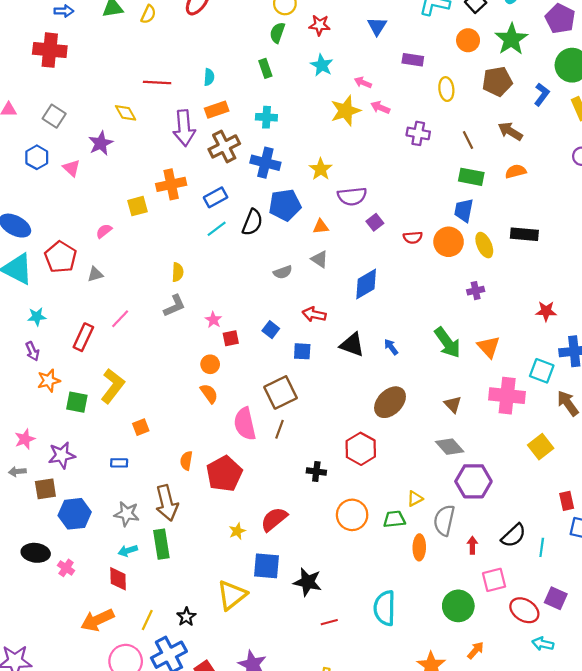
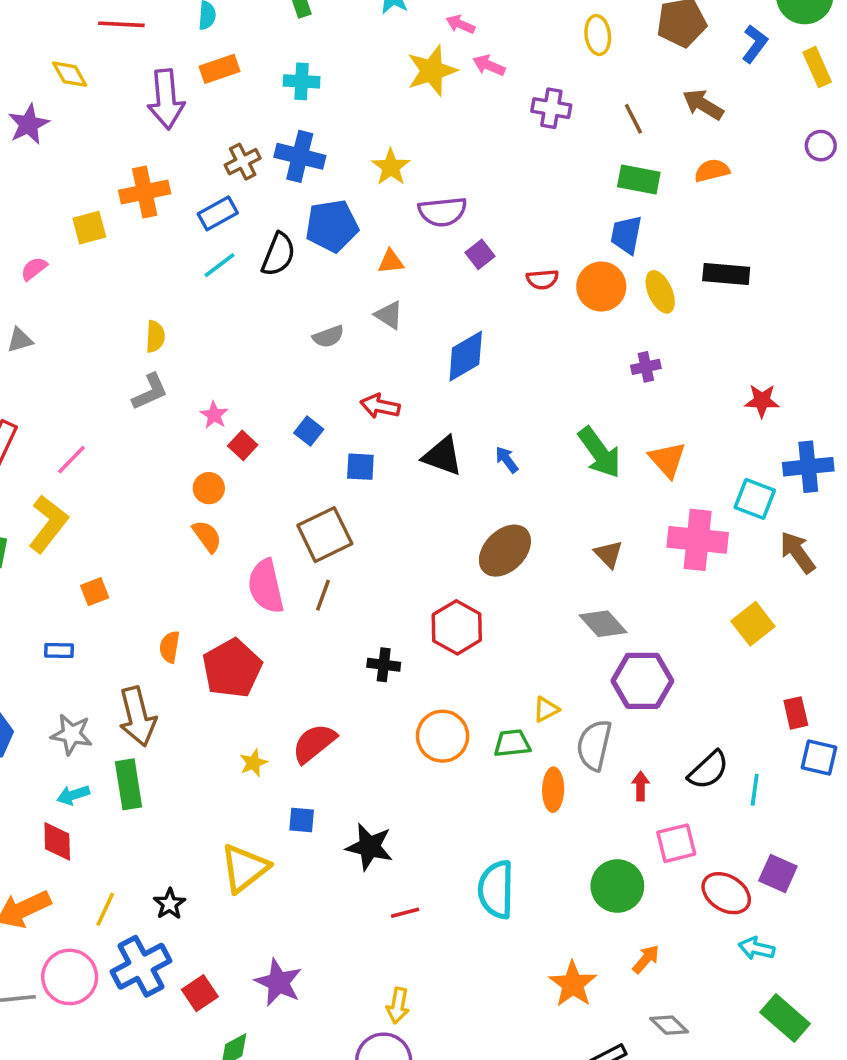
brown cross: (224, 146) -> (243, 162), moved, size x0.7
pink line: (120, 319) -> (71, 460), moved
red square: (231, 338) -> (243, 445), turned -35
blue square: (266, 566) -> (302, 820), size x0.6

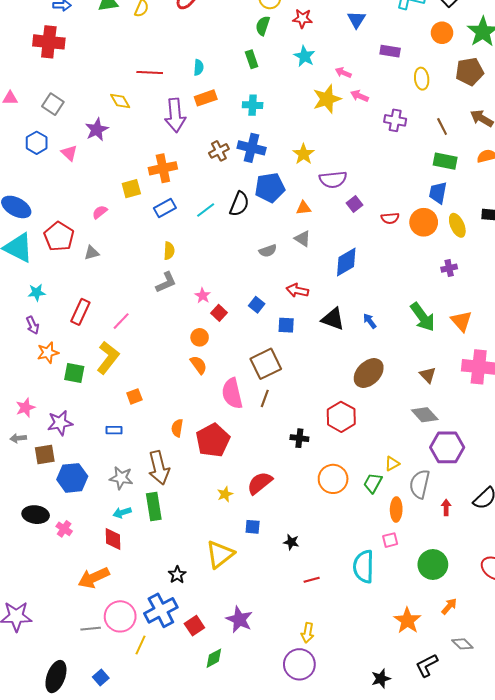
blue rectangle: (218, 213) -> (165, 208), moved
green trapezoid: (512, 743) -> (373, 483), turned -55
pink square: (676, 843) -> (390, 540), moved, size x0.7
black star: (369, 847) -> (291, 542), size x0.6
yellow line: (105, 909) -> (141, 645), moved

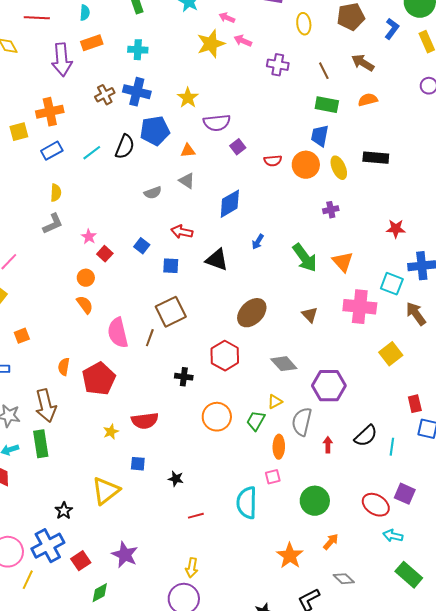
blue arrow: (370, 321) -> (258, 242), moved, turned -112
brown square: (266, 364) -> (171, 312), moved
gray diamond: (425, 415) -> (284, 364), moved
red semicircle: (260, 483) -> (145, 421), turned -148

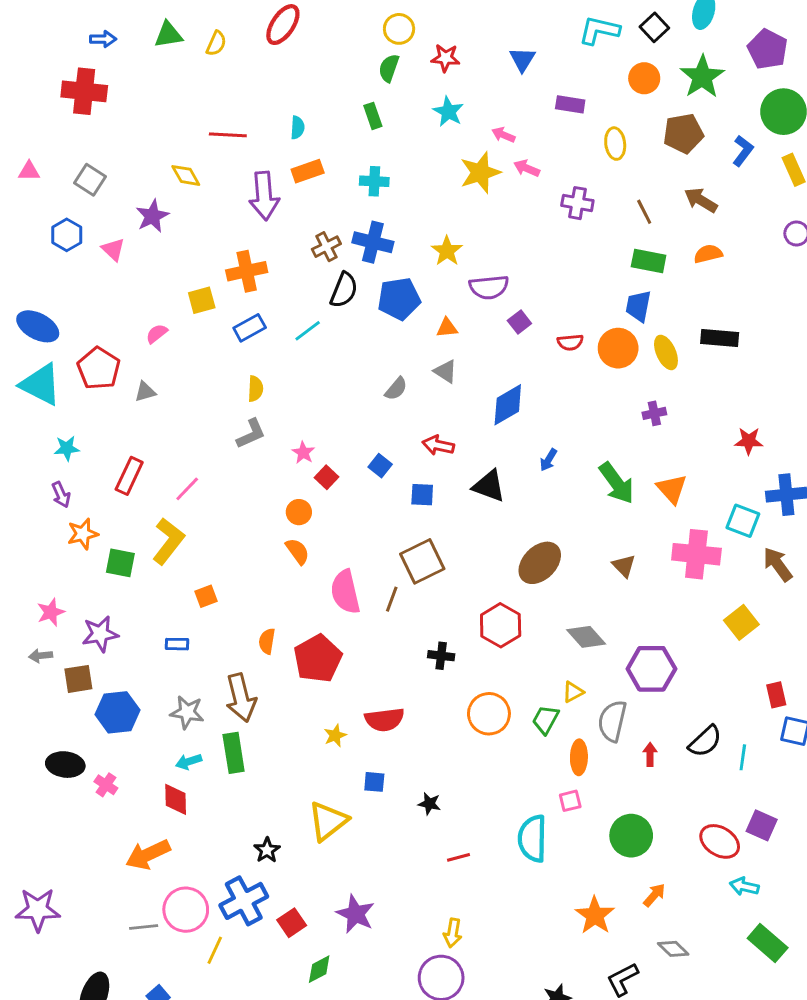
black semicircle: (125, 147) -> (344, 290), moved
gray semicircle: (153, 193) -> (396, 389), turned -30

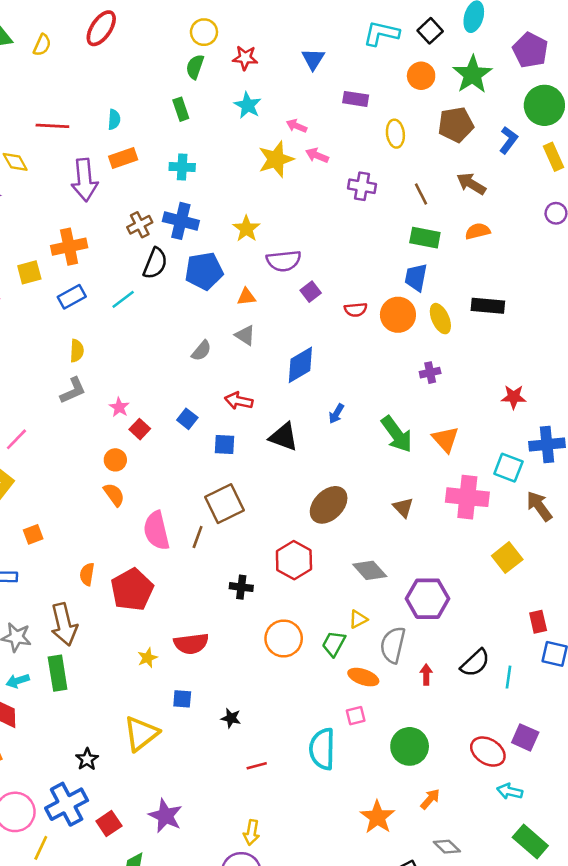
orange ellipse: (579, 757) -> (363, 677), turned -72

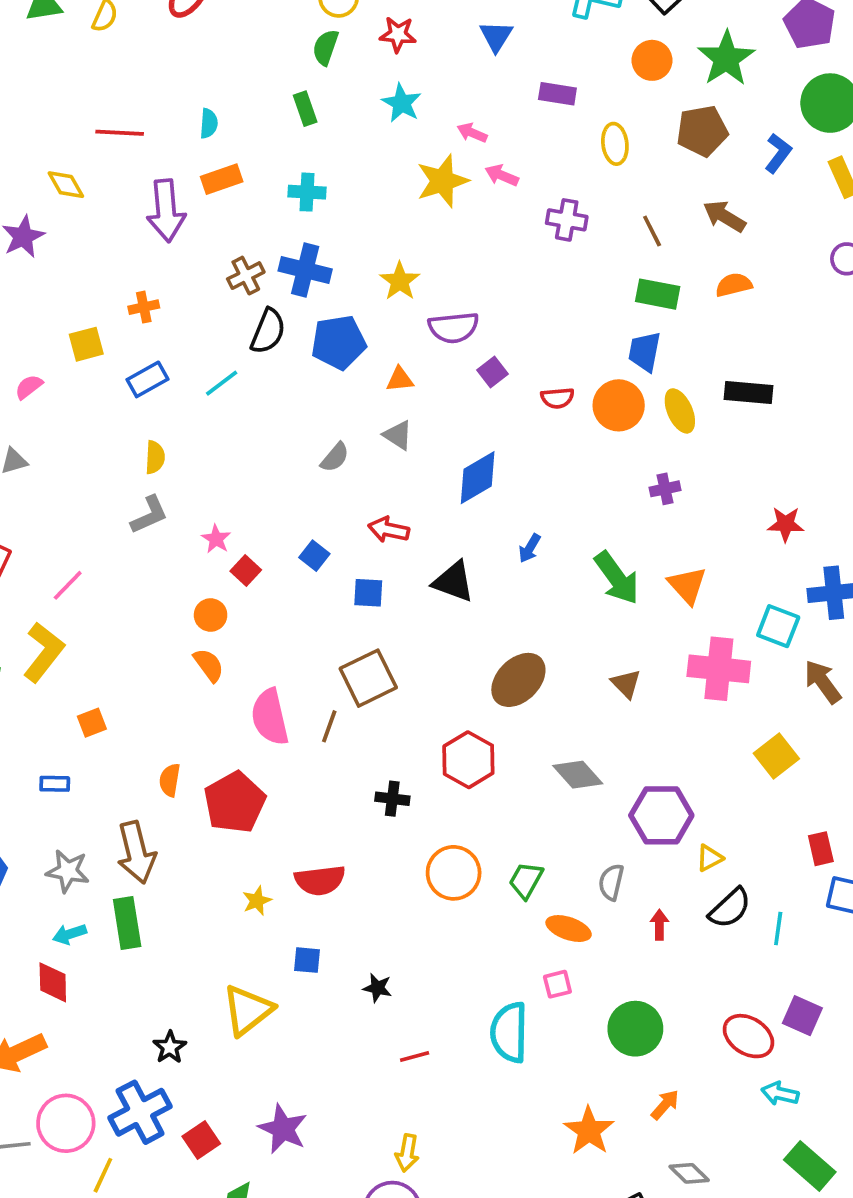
orange cross: (69, 247) -> (144, 307), size x0.6
yellow triangle: (358, 619) -> (710, 858), moved
gray semicircle: (393, 645) -> (611, 882), size x0.7

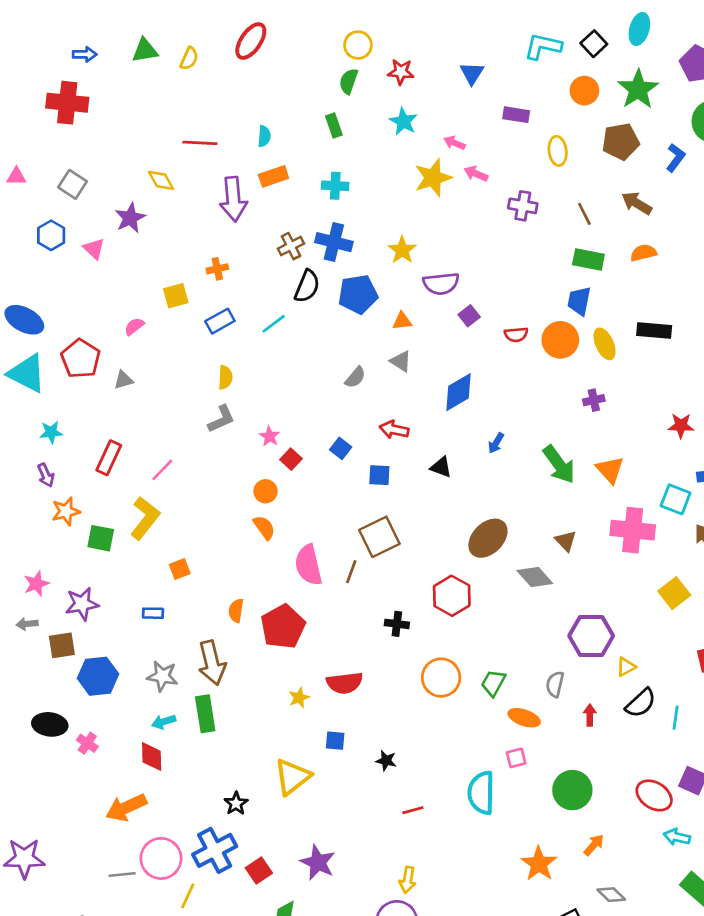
black triangle: (454, 582) -> (441, 467), size x0.7
gray diamond: (578, 775) -> (535, 577), moved

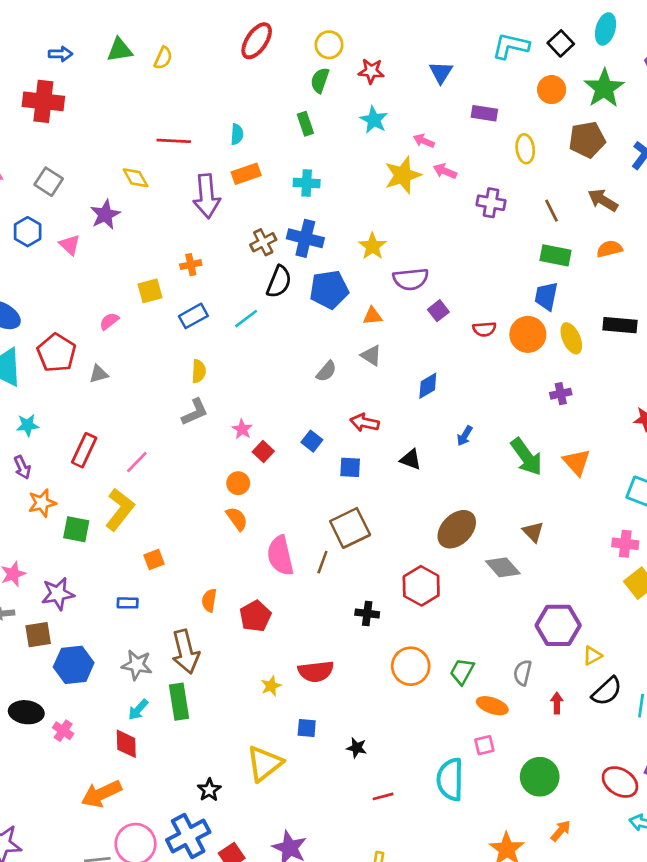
red ellipse: (251, 41) -> (257, 41), moved
blue diamond: (458, 392) -> (428, 386), size x0.7
pink cross: (633, 530) -> (625, 544), moved, size x0.6
red pentagon: (283, 627) -> (255, 616), size x0.7
cyan arrow: (164, 722) -> (138, 710), turned -30

